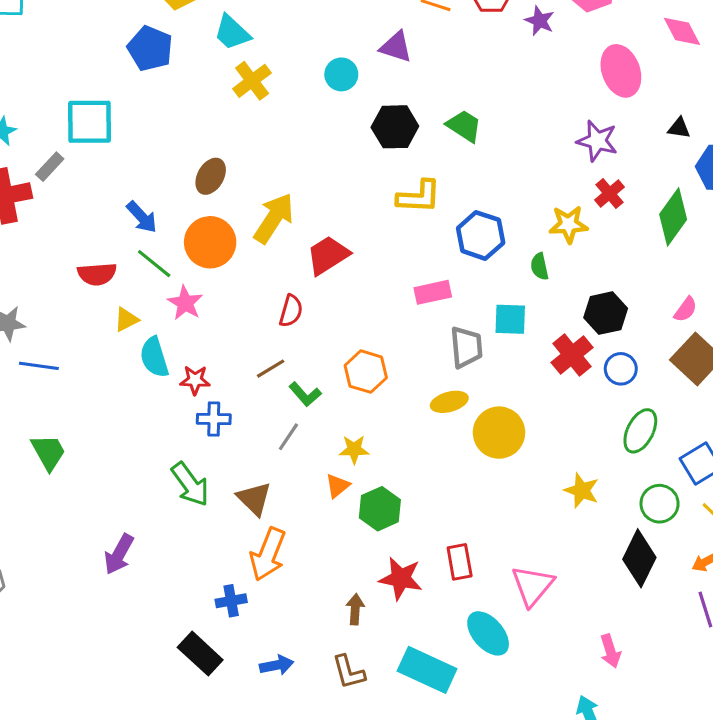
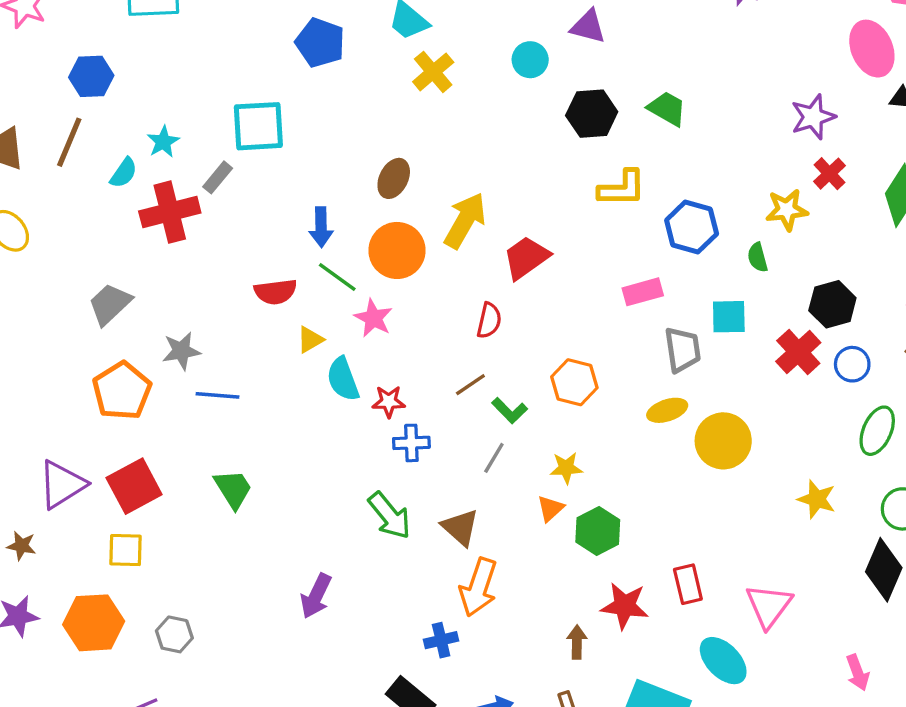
pink ellipse: (621, 71) -> (872, 49), moved
purple star: (597, 141) -> (813, 117), turned -30
blue arrow: (142, 217) -> (321, 227), turned 44

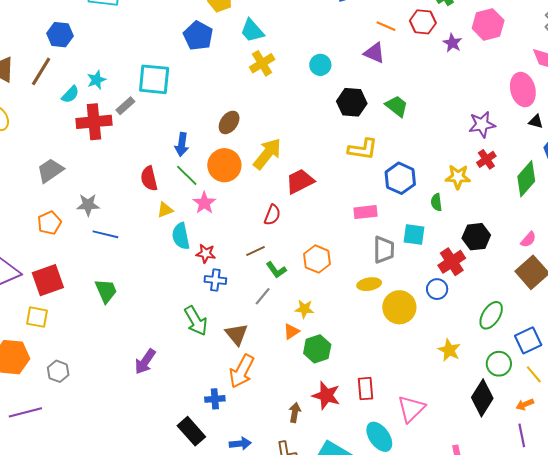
purple triangle: (588, 27) -> (374, 53), moved
red semicircle: (276, 292) -> (149, 178), turned 75
blue circle: (852, 364) -> (437, 289), moved
orange pentagon: (122, 391) -> (49, 223), size x0.7

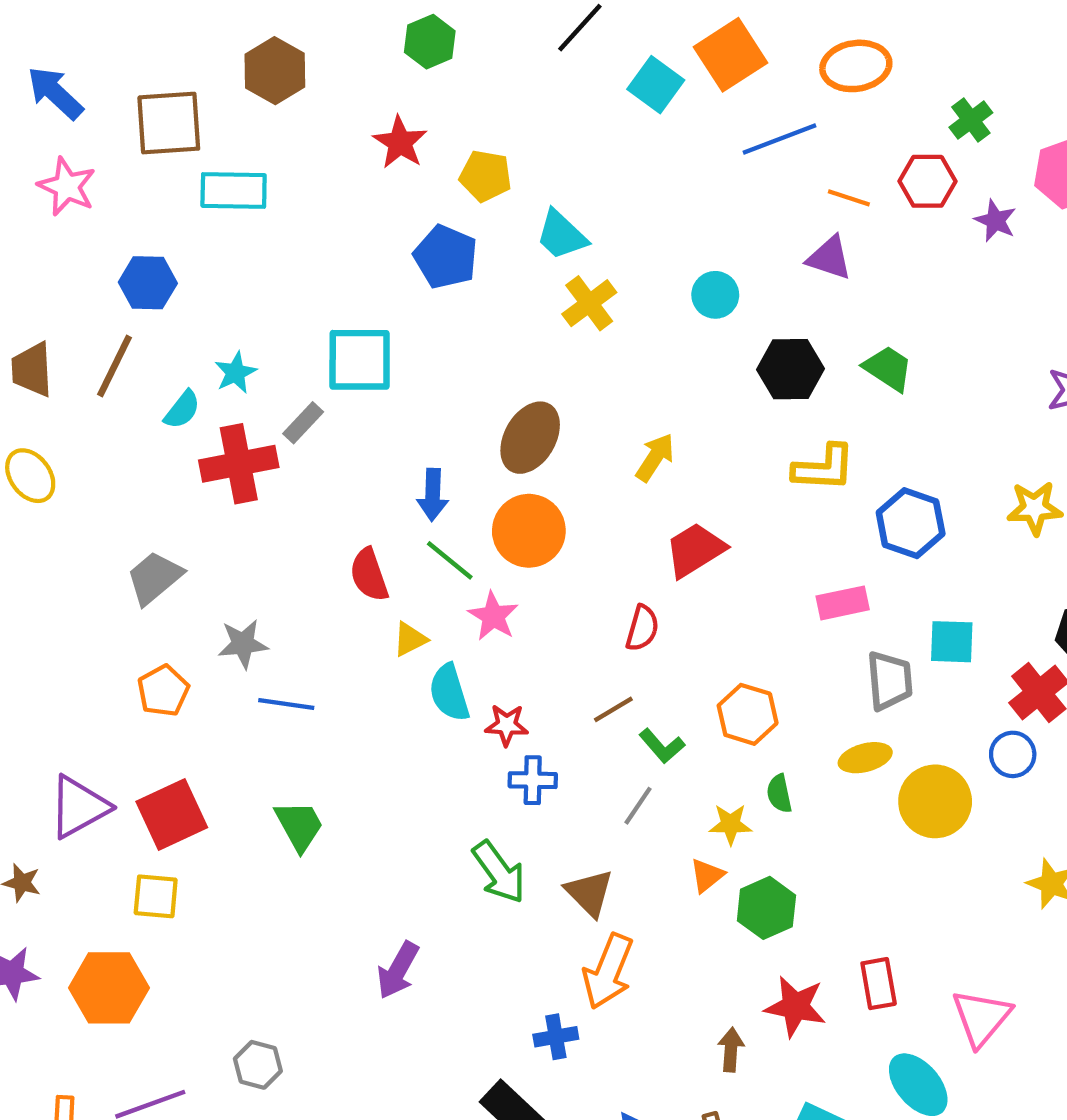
brown ellipse: (229, 122) -> (530, 438), size x1.4
yellow arrow: (267, 154) -> (655, 457), moved, size x0.7
green semicircle: (436, 202) -> (779, 794), moved
gray hexagon: (58, 371) -> (258, 1065), moved

